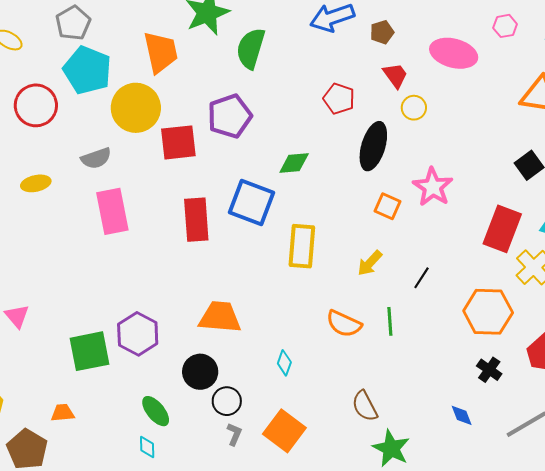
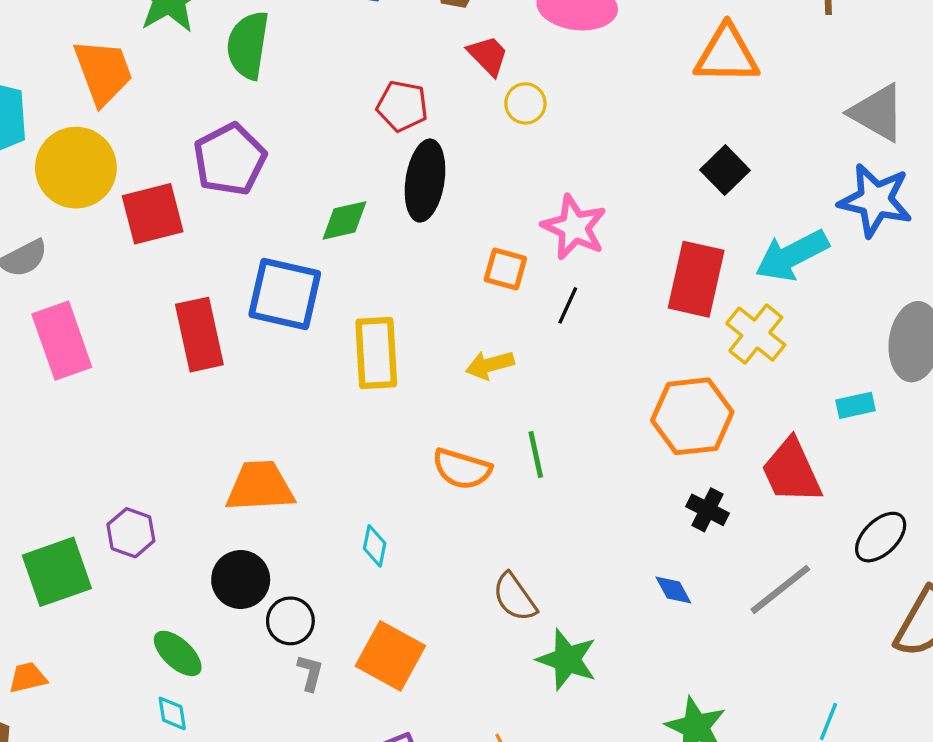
black ellipse: (373, 146) -> (425, 181), moved
yellow arrow: (370, 263) -> (490, 365), turned 40
black line: (422, 278) -> (568, 305), moved
purple hexagon: (138, 334) -> (131, 533), size x0.7

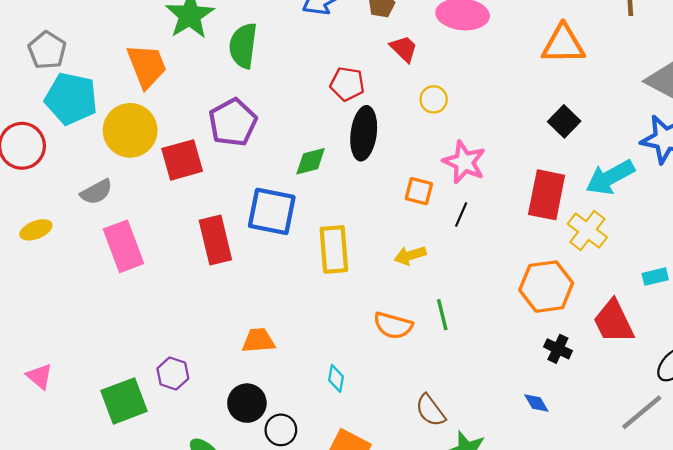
yellow circle: (525, 103) -> (434, 99), moved
orange trapezoid: (260, 486) -> (258, 341), size x0.7
gray line: (780, 589) -> (642, 412), moved

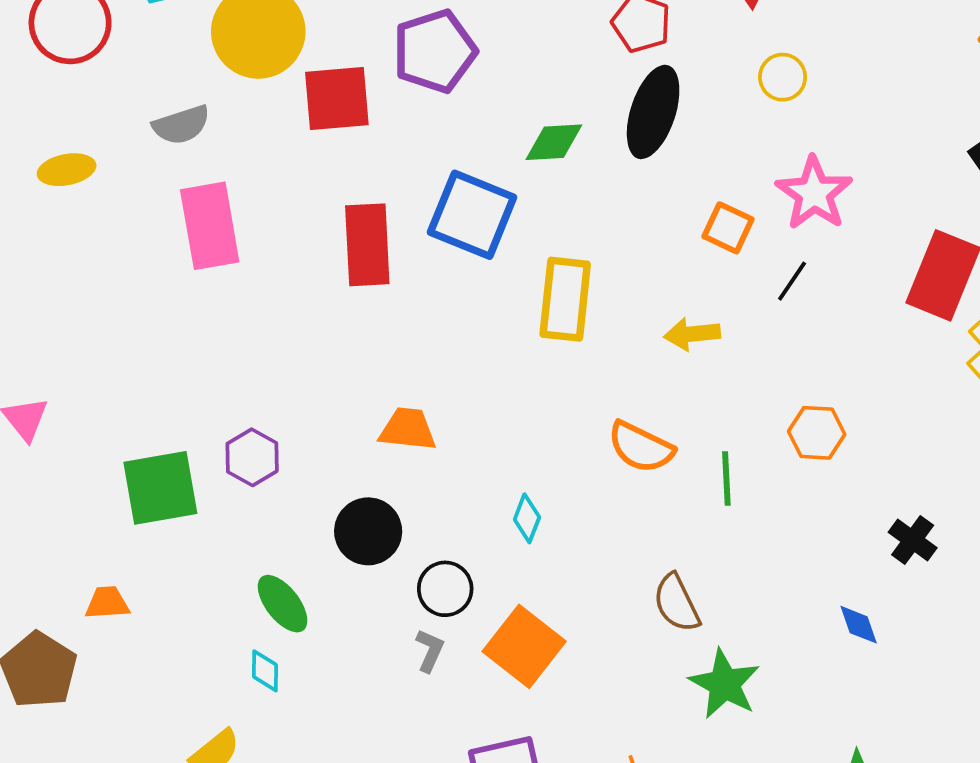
orange hexagon: (546, 287) -> (817, 433), moved, size x0.6
green line: (442, 315) -> (726, 479), moved
black circle: (281, 430) -> (445, 589), moved

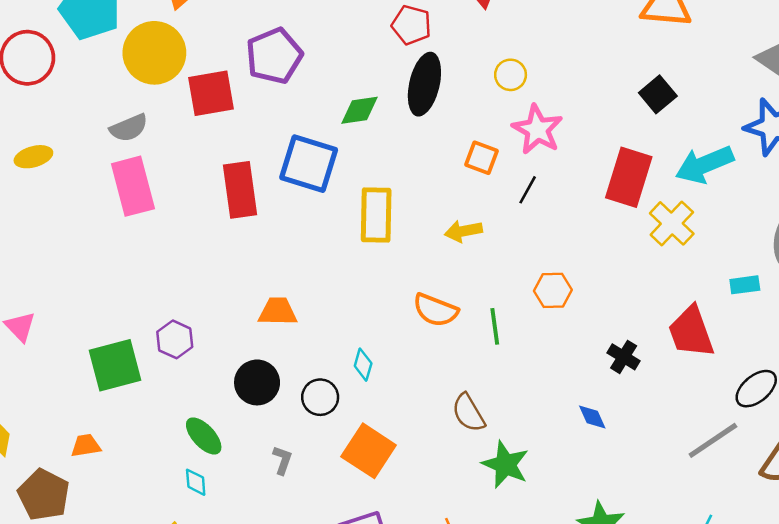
yellow circle: (783, 77) -> (511, 75), moved
gray semicircle: (181, 125) -> (129, 128), moved
black circle: (445, 589) -> (320, 397), moved
gray L-shape: (430, 650) -> (282, 460), moved

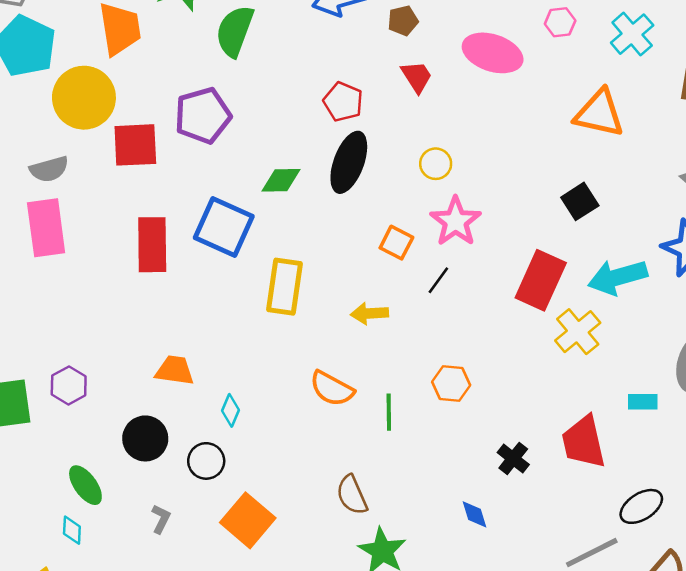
cyan diamond: (363, 365) -> (230, 410), moved

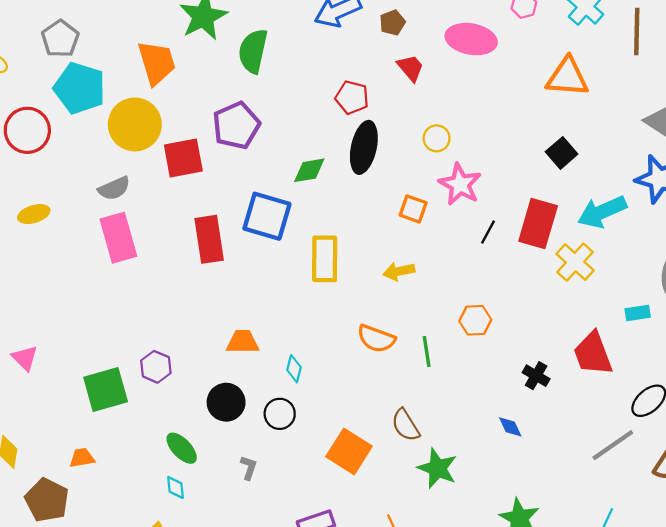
black line: (438, 280) -> (488, 232), moved
orange square: (248, 520) -> (349, 451), moved

